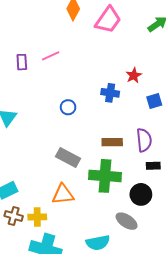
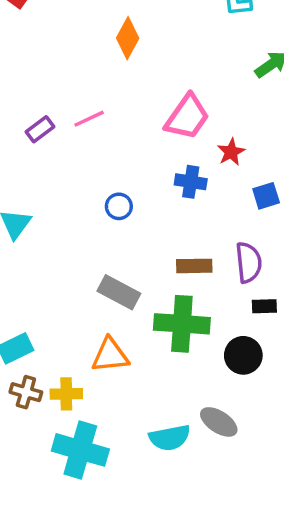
pink trapezoid: (108, 20) -> (187, 117), moved
purple rectangle: (22, 62) -> (40, 129), turned 56
gray ellipse: (127, 221) -> (219, 422), moved

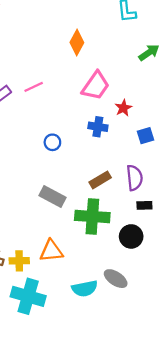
orange diamond: (128, 38) -> (77, 43), moved
brown rectangle: (194, 266) -> (100, 180), turned -30
orange triangle: (110, 355) -> (51, 251), moved

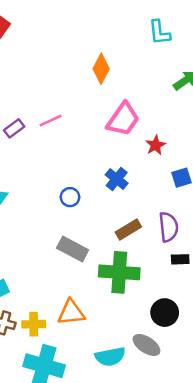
blue cross: (98, 127) -> (117, 179), moved, turned 30
blue circle: (52, 142) -> (70, 197), moved
black circle: (131, 236) -> (165, 313), moved

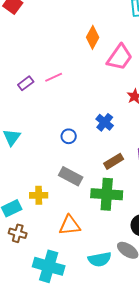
pink trapezoid: (123, 119) -> (120, 57), moved
yellow cross: (34, 324) -> (39, 195), moved

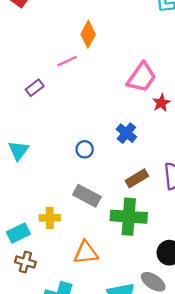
orange diamond: (93, 37) -> (88, 34), moved
pink trapezoid: (120, 57) -> (142, 77), moved
pink line: (54, 77) -> (67, 61), moved

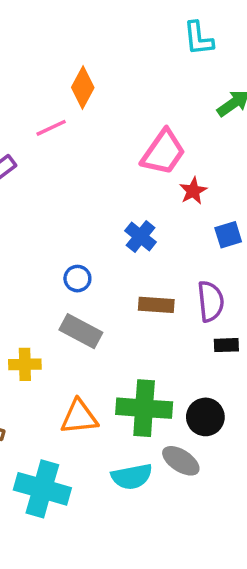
blue circle: (85, 149) -> (77, 279), moved
brown rectangle: (137, 178) -> (156, 305), turned 35
green cross: (129, 217) -> (144, 408), moved

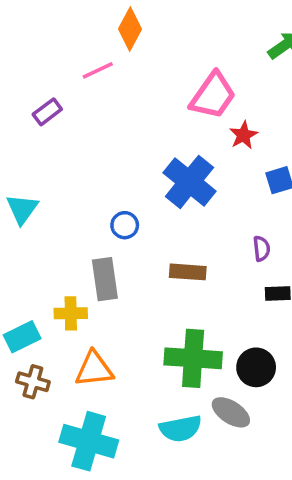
blue cross: (141, 236) -> (189, 182), size x1.6
purple semicircle: (211, 301) -> (261, 249), size x0.6
brown rectangle: (156, 305) -> (188, 272), moved
gray rectangle: (81, 331) -> (105, 279), moved, turned 54
orange triangle: (79, 417) -> (94, 369), moved

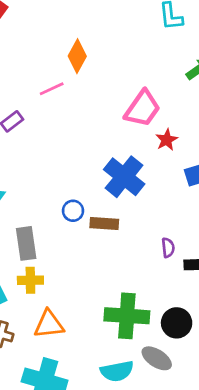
purple semicircle: (261, 249) -> (168, 248), moved
brown rectangle: (188, 272) -> (104, 224), moved
gray rectangle: (105, 279) -> (26, 243), moved

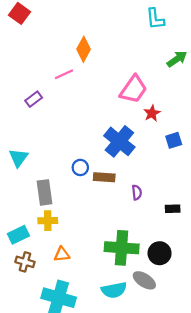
purple semicircle: (168, 248) -> (137, 192), moved
orange triangle: (49, 324) -> (62, 254), size x0.7

